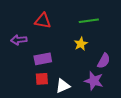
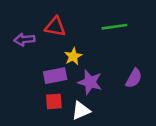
purple arrow: (19, 40) -> (24, 40), moved
yellow star: (81, 44) -> (73, 56), moved
purple star: (94, 81) -> (90, 82), moved

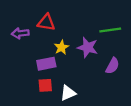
green line: (114, 27) -> (110, 30), moved
purple star: (90, 82) -> (88, 47), moved

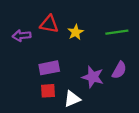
yellow star: (61, 47) -> (76, 32), moved
purple star: (88, 47) -> (93, 77), moved

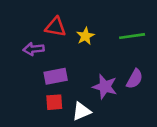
purple arrow: (22, 36) -> (34, 49), moved

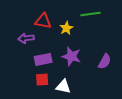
green line: (132, 36) -> (90, 14), moved
purple star: (105, 87) -> (71, 56), moved
white triangle: (81, 111) -> (63, 87), turned 35

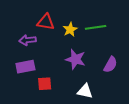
green line: (90, 14) -> (96, 27), moved
purple rectangle: (43, 59) -> (25, 67), moved
white triangle: (63, 87) -> (85, 91), moved

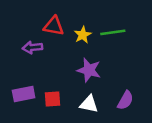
purple semicircle: (110, 65) -> (125, 100), moved
purple rectangle: (25, 67) -> (24, 94), moved
white triangle: (85, 91) -> (89, 104), moved

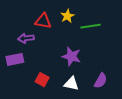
yellow star: (83, 35) -> (67, 16), moved
purple rectangle: (24, 94) -> (15, 59), moved
red square: (52, 99) -> (42, 80), turned 32

